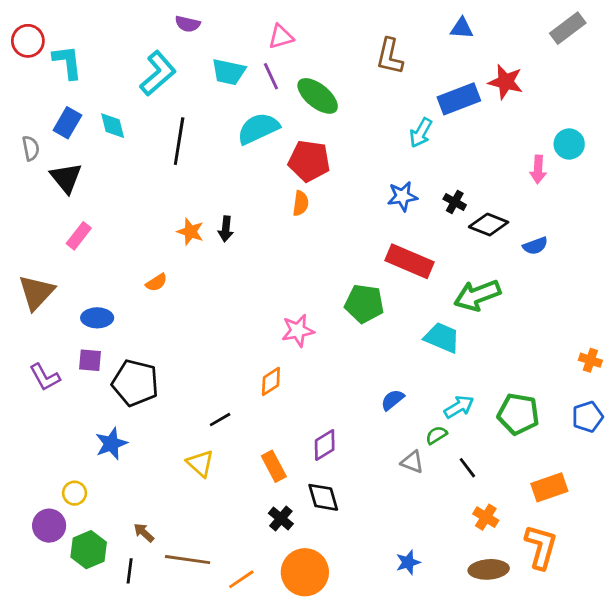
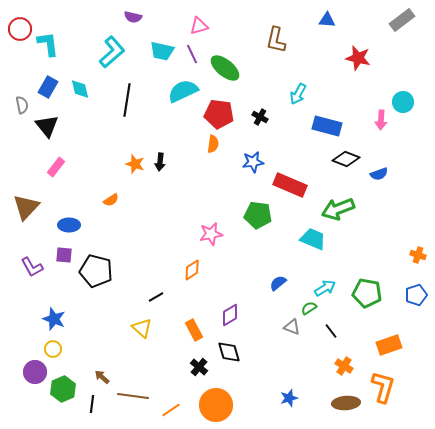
blue rectangle: (459, 99) -> (327, 126), moved, turned 36
blue star: (402, 196) -> (253, 162), moved
black cross: (455, 202) -> (260, 117), moved
blue star: (111, 444) -> (54, 319), moved, turned -30

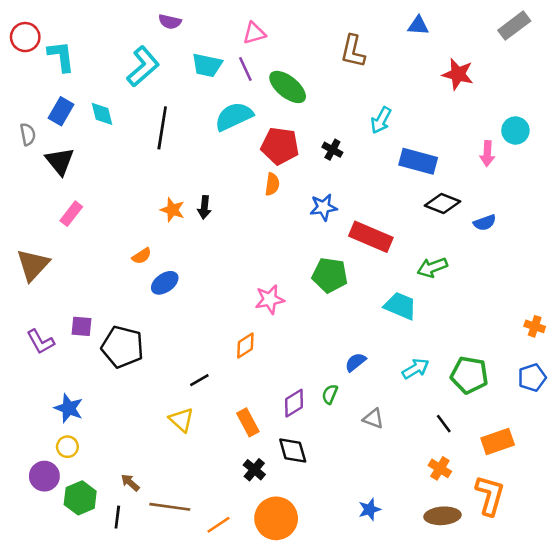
green arrow: (338, 209) -> (432, 267), size x0.7
blue ellipse: (69, 225) -> (165, 283), moved, turned -35
green semicircle: (309, 308) -> (330, 394), moved, turned -35
black line: (331, 331) -> (444, 424), moved

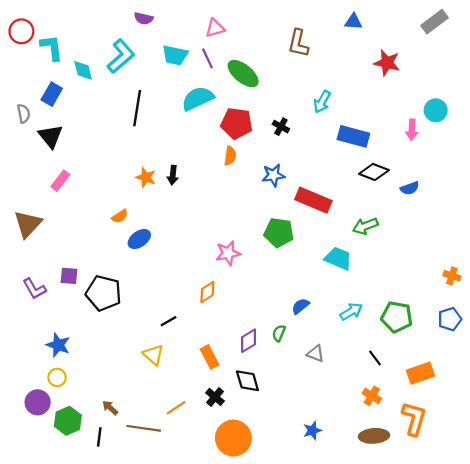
cyan diamond: (102, 114) -> (83, 70), moved
orange line: (218, 525) -> (176, 408), moved

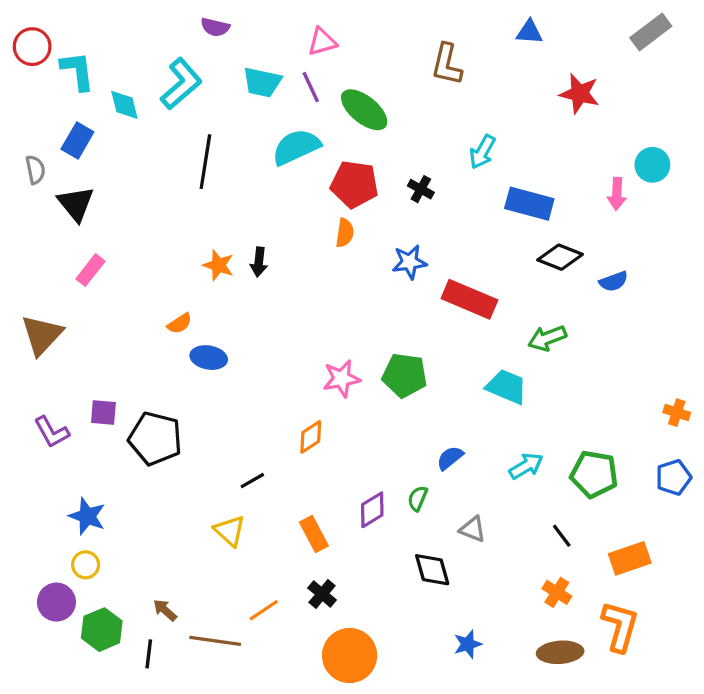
green pentagon: (279, 233) -> (405, 375), moved
blue ellipse: (139, 239) -> (209, 358), turned 45
black diamond: (247, 381) -> (432, 570), moved

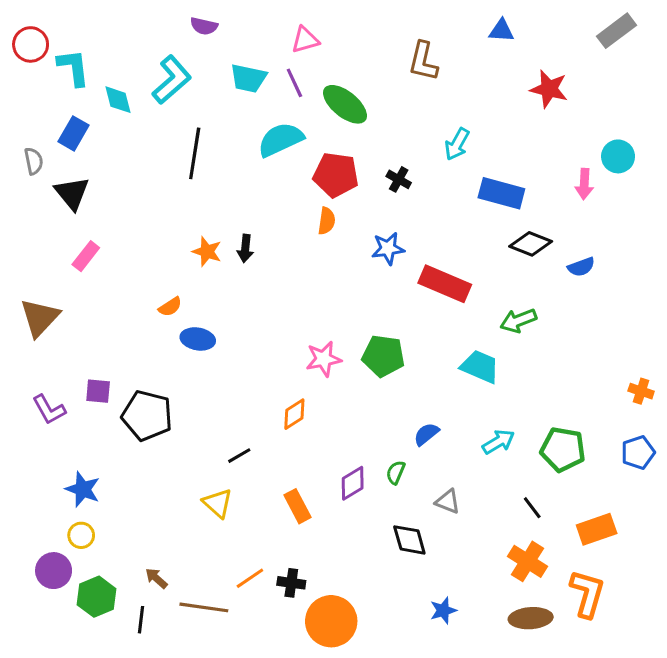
orange cross: (557, 592) -> (528, 561), size x1.4
black cross: (322, 594) -> (291, 583), moved, turned -32

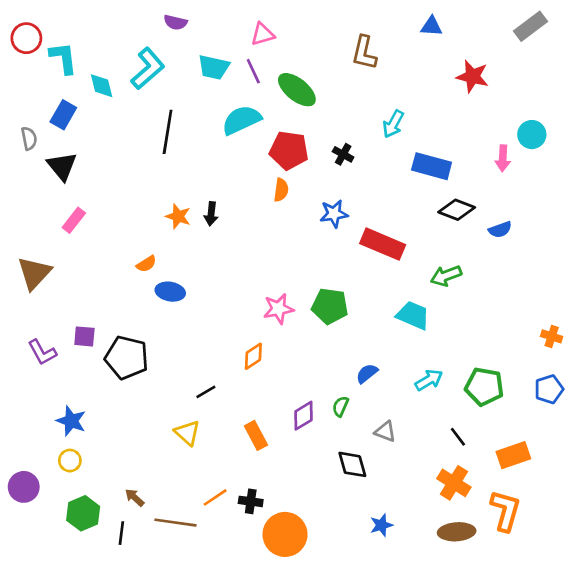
purple circle: (54, 571) -> (24, 487), moved

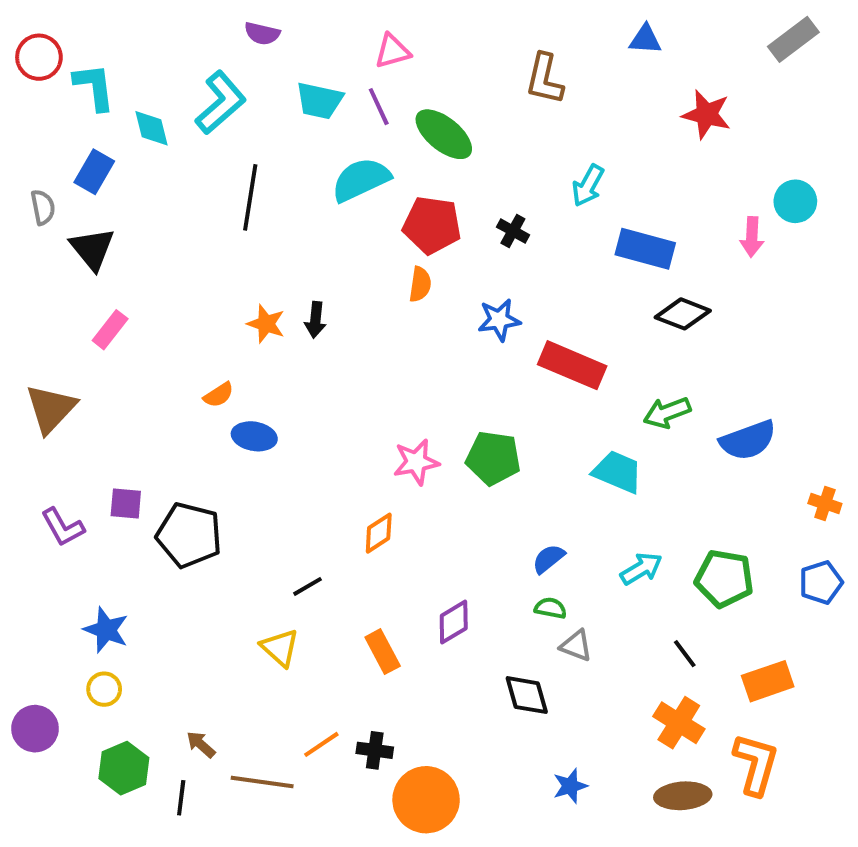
blue semicircle: (500, 230) -> (748, 440), moved, size x1.6
green semicircle: (340, 406) -> (550, 608), moved, turned 78

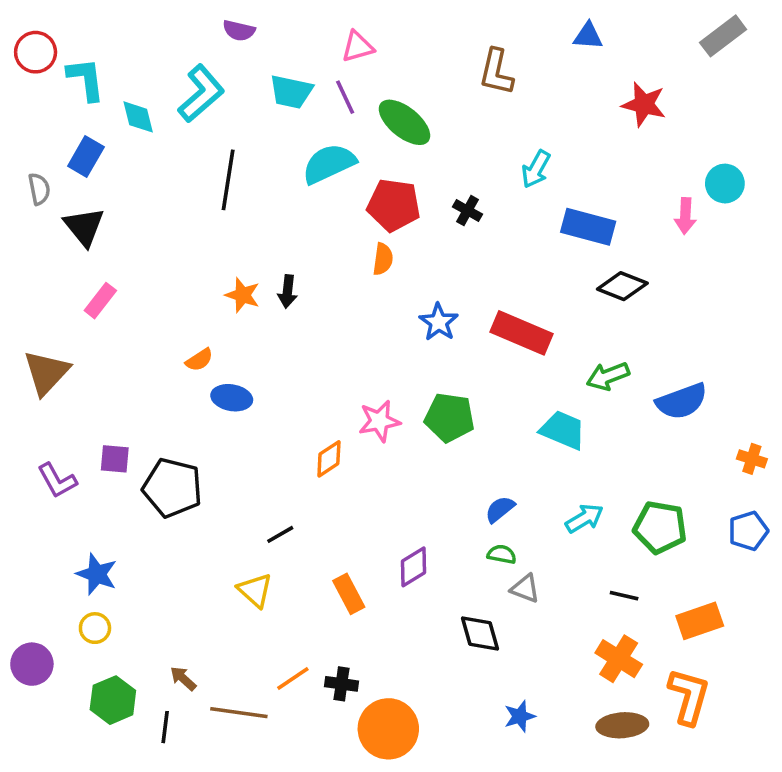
blue star: (499, 320) -> (439, 322), moved, turned -30
orange diamond: (379, 533) -> (329, 459), moved
black line: (685, 654) -> (624, 596), turned -40

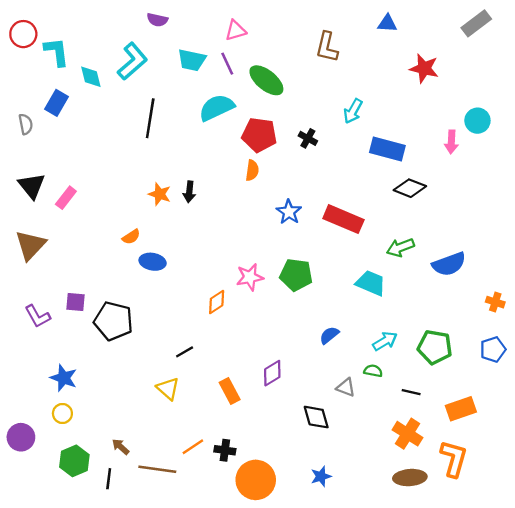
black triangle: (84, 227) -> (32, 186), moved
green semicircle: (502, 554) -> (373, 371), moved
blue star: (520, 716) -> (321, 476), moved

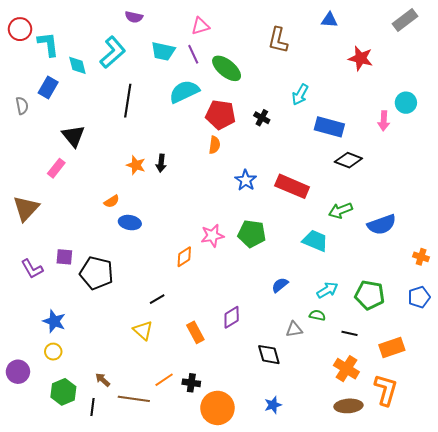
black triangle: (32, 186) -> (73, 136), moved
gray triangle: (346, 387) -> (294, 329), turned -30

